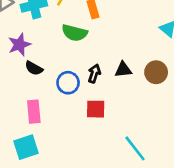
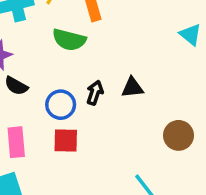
brown circle: (156, 72) -> (179, 135), moved
red square: (96, 109) -> (66, 141), moved

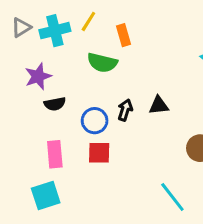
black semicircle: (16, 86) -> (55, 104), turned -40

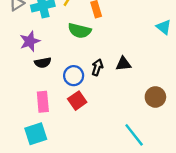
red square: (99, 153) -> (77, 101), turned -36

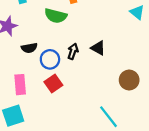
black semicircle: (43, 63) -> (29, 48), moved
black triangle: (123, 64) -> (98, 48), turned 35

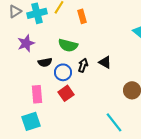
green semicircle: (56, 16) -> (68, 45), moved

